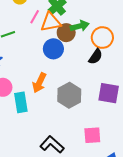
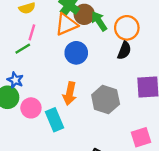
pink line: (35, 17) -> (32, 32), moved
green arrow: (80, 26) -> (99, 21), turned -96
brown circle: (66, 33) -> (84, 14), moved

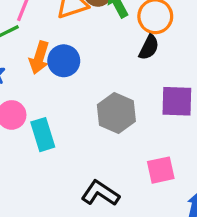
blue circle: (76, 53) -> (64, 61), moved
orange arrow: (70, 94) -> (39, 58), moved

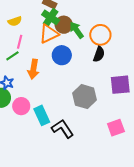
blue circle: (64, 61) -> (62, 55), moved
black L-shape: (100, 193) -> (63, 129), moved, turned 30

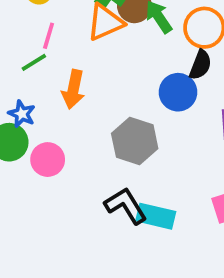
blue circle: (62, 55) -> (178, 92), moved
gray hexagon: (85, 97) -> (135, 141), moved
cyan rectangle: (42, 115) -> (156, 216), moved, turned -54

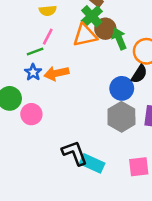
orange arrow: (73, 89) -> (56, 73), turned 55
blue star: (22, 114) -> (33, 72), moved
gray hexagon: (135, 141) -> (121, 117), moved

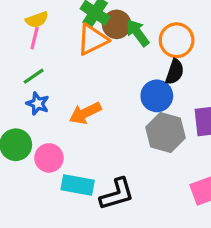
pink line: (48, 37) -> (35, 38), moved
orange arrow: (56, 73) -> (85, 113), moved
black L-shape: (75, 153) -> (117, 194), turned 108
cyan rectangle: (92, 163) -> (78, 185), moved

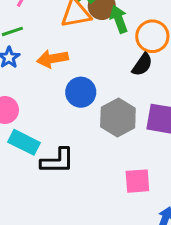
blue circle: (157, 96) -> (81, 92), moved
orange arrow: (85, 113) -> (52, 59), moved

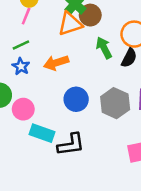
green arrow: (119, 19) -> (104, 48), moved
blue circle: (81, 92) -> (76, 99), moved

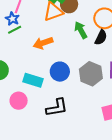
blue star: (21, 66) -> (12, 19), moved
pink circle: (23, 109) -> (19, 101), moved
cyan rectangle: (42, 133) -> (33, 80), moved

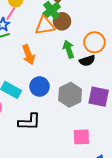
black semicircle: (101, 37) -> (87, 61), turned 35
orange arrow: (43, 43) -> (28, 55), turned -102

